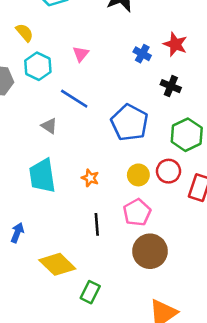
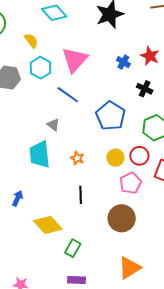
pink triangle: (81, 54) -> (75, 60), size x2.0
gray triangle: (49, 126) -> (53, 125), moved
pink pentagon: (137, 212) -> (131, 183), moved

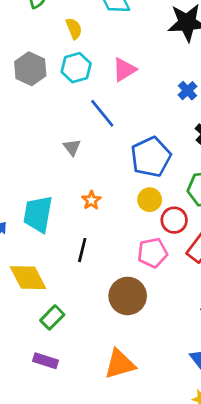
pink triangle: (75, 60) -> (124, 70), size x0.7
cyan trapezoid: (40, 154) -> (38, 214), moved
yellow circle: (115, 158) -> (150, 200), moved

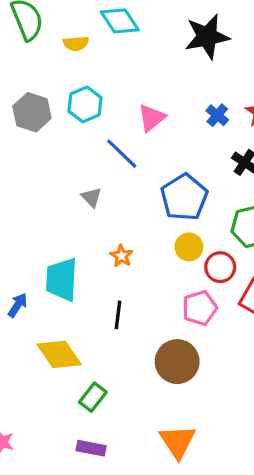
yellow semicircle: (74, 28) -> (76, 43), moved, turned 115
pink triangle: (124, 70) -> (152, 118), moved
orange triangle: (120, 364) -> (178, 441), turned -40

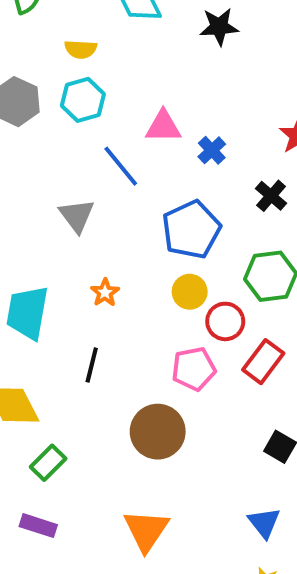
black star: (207, 37) -> (219, 27), moved, size x0.7
yellow semicircle: (76, 43) -> (81, 49), moved
blue cross: (217, 115) -> (212, 150), moved
pink triangle: (152, 118) -> (163, 127), turned 32
gray triangle: (91, 197) -> (77, 216), size x1.4

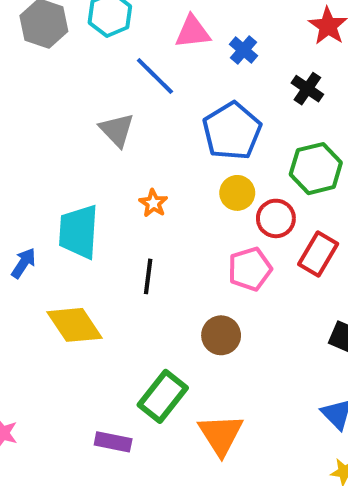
brown circle: (158, 432) -> (221, 335), size x0.7
green rectangle: (48, 463) -> (163, 396), moved, size x1.4

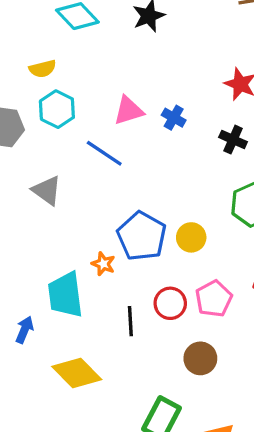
gray triangle: (117, 130) -> (47, 190), moved
blue pentagon: (232, 131) -> (142, 236), moved
orange star: (153, 203) -> (103, 264), moved
red circle: (276, 218) -> (170, 303), moved

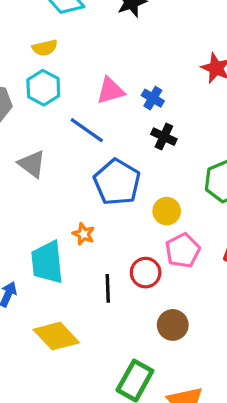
yellow semicircle: (43, 69) -> (45, 48), moved
black cross: (233, 140) -> (164, 137), moved
blue pentagon: (142, 236) -> (117, 182), moved
pink pentagon: (214, 299) -> (183, 250), moved

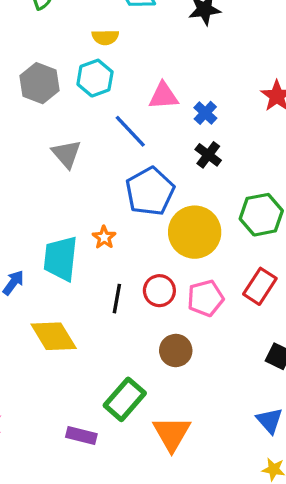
yellow circle: (167, 211) -> (195, 232), size x1.8
pink pentagon: (183, 250) -> (205, 298), moved

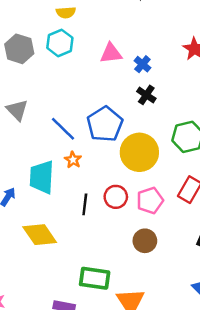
blue line: (130, 131) -> (63, 129), moved
gray triangle: (67, 154) -> (17, 110), moved
brown circle: (176, 350) -> (145, 241), moved
green rectangle: (125, 399) -> (95, 278), turned 60

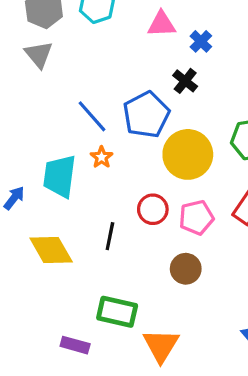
black cross: (146, 95) -> (185, 81), moved
gray triangle: (17, 110) -> (39, 54), moved
black line: (85, 204) -> (110, 236), moved

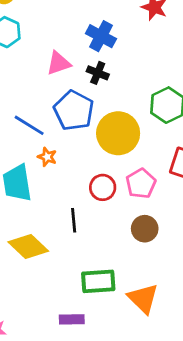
pink triangle: (162, 24) -> (58, 63), moved
blue cross: (201, 41) -> (101, 36), size x1.5

